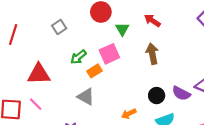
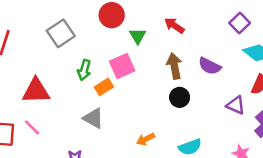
gray square: (59, 27) -> (61, 33), size x1.5
green arrow: (78, 57) -> (84, 70), turned -35
purple semicircle: (181, 93) -> (210, 66), moved
black circle: (157, 96) -> (180, 97), moved

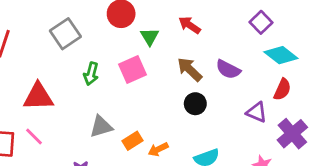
brown arrow: (174, 66) -> (190, 69), turned -35
orange rectangle: (104, 87) -> (132, 141), moved
gray triangle: (93, 118) -> (101, 127), turned -45

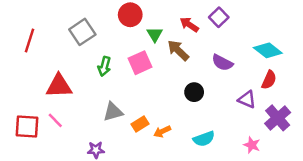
purple square: (261, 22) -> (219, 17), moved
brown arrow: (190, 69) -> (178, 50), moved

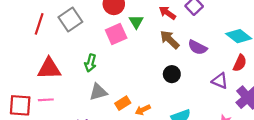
red line: (29, 41) -> (39, 24), moved
brown arrow: (178, 50) -> (170, 40), moved
pink square: (140, 63) -> (116, 34), moved
green arrow: (104, 66) -> (90, 63), moved
pink line: (55, 120) -> (46, 100), turned -48

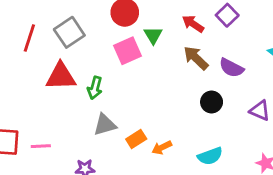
red triangle: (49, 69) -> (61, 76), moved
black circle: (172, 74) -> (212, 102), moved
pink line: (46, 100) -> (41, 146), moved

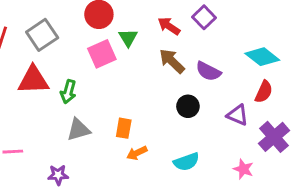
orange rectangle: (136, 139) -> (124, 128), moved, turned -48

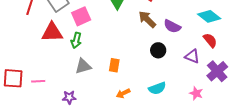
pink square: (102, 54) -> (81, 16), moved
red semicircle: (264, 92) -> (210, 40), turned -63
orange arrow: (137, 153) -> (123, 93), moved

